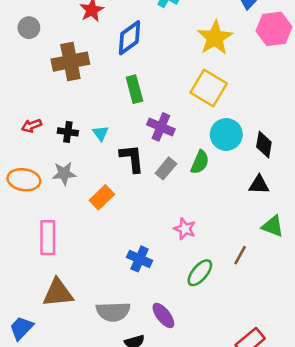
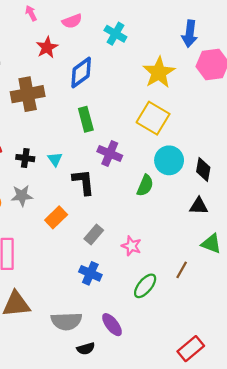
gray rectangle: (166, 168) -> (94, 235), moved

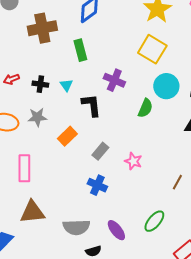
green rectangle: (86, 119) -> (80, 50), moved
green ellipse: (145, 286) -> (154, 221), moved

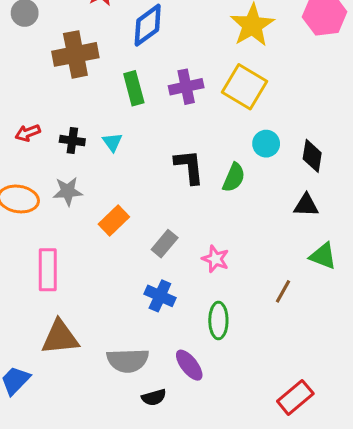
purple cross: (114, 80) -> (186, 87), moved, turned -35
cyan circle: (166, 86) -> (266, 144), size x0.7
black L-shape: (91, 105) -> (189, 167), moved
green ellipse: (154, 221) -> (218, 320), moved, turned -40

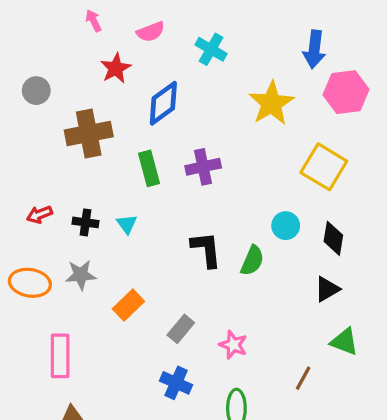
yellow square: (245, 87) -> (324, 167), moved
black triangle: (306, 205) -> (327, 289), turned -32

